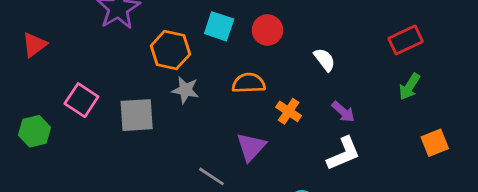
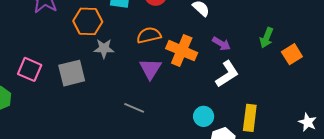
green arrow: (409, 87) -> (267, 38), moved
orange cross: (289, 111) -> (182, 51), size x1.6
purple triangle: (251, 147) -> (150, 69), moved

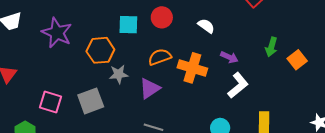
purple triangle: (150, 69) -> (150, 88), moved, turned 30

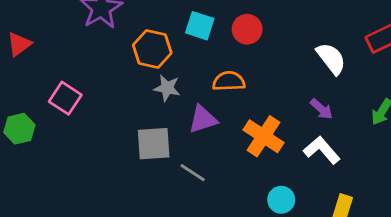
white semicircle: (206, 26) -> (331, 59), moved, size x1.4
orange cross: (192, 68) -> (263, 136), moved
white L-shape: (238, 85) -> (322, 150), turned -108
gray square: (91, 101) -> (154, 144), moved

